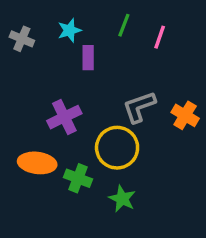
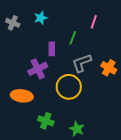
green line: (124, 25) -> (73, 38), moved
purple rectangle: (88, 58) -> (52, 49), moved
green cross: (78, 178) -> (46, 121), moved
green star: (122, 199) -> (77, 129), moved

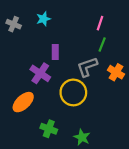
green line: (73, 38) -> (102, 44), moved
purple cross: (38, 69) -> (40, 73), turned -30
orange ellipse: (22, 96) -> (23, 102), turned -50

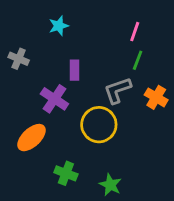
gray cross: (14, 24) -> (19, 59), moved

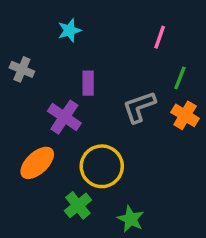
green line: (138, 60) -> (180, 78), moved
yellow circle: (99, 125) -> (102, 166), moved
green cross: (66, 173) -> (78, 205), turned 30

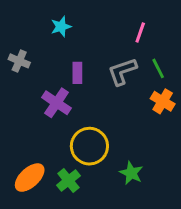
green line: (180, 78) -> (158, 68), turned -48
gray L-shape: (139, 107) -> (122, 71), moved
orange ellipse: (37, 163) -> (30, 178), moved
green star: (131, 219) -> (131, 173), moved

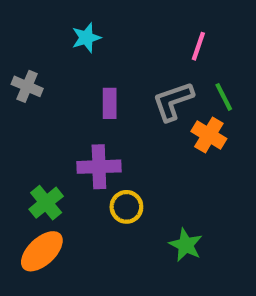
orange cross: (163, 101) -> (209, 135), moved
purple cross: (57, 103) -> (99, 167), moved, turned -36
yellow circle: (89, 146) -> (126, 207), size x0.6
green cross: (68, 180) -> (46, 203), moved

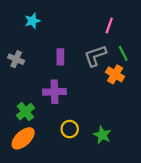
cyan star: (86, 38) -> (32, 21), moved
gray cross: (27, 86) -> (16, 59), moved
yellow circle: (126, 207) -> (70, 129), moved

